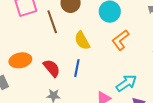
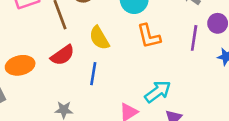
orange L-shape: (120, 40) -> (149, 36), turned -65
red semicircle: (52, 68) -> (63, 55), moved, turned 96

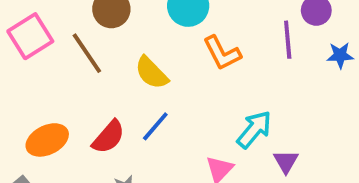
red semicircle: (63, 55) -> (109, 137), moved
blue line: (93, 74) -> (155, 126), turned 45

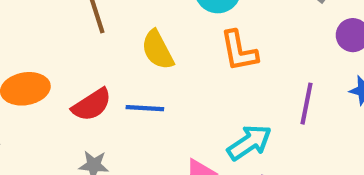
purple line: (288, 40) -> (306, 104), moved
blue line: (155, 126) -> (145, 108), turned 36

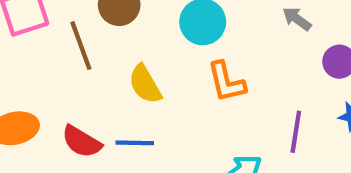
red semicircle: (92, 105) -> (82, 142), turned 66

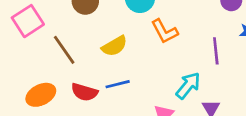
brown line: (81, 46) -> (64, 50), moved
yellow semicircle: (145, 84) -> (114, 46), turned -75

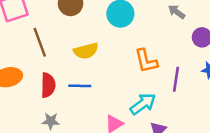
orange L-shape: (164, 31) -> (146, 61), moved
red semicircle: (84, 92) -> (48, 85), turned -120

